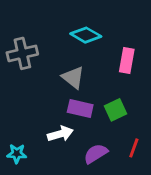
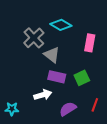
gray cross: (22, 53) -> (34, 38), moved, turned -30

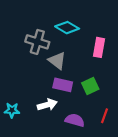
gray cross: (34, 38) -> (37, 42), turned -30
cyan star: (12, 109) -> (12, 110), moved
purple semicircle: (68, 109) -> (75, 120), turned 48

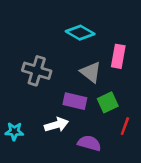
gray cross: (37, 42) -> (37, 71), moved
gray triangle: (57, 61) -> (91, 72), moved
red line: (105, 116) -> (125, 126), moved

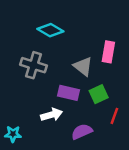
cyan diamond: (80, 33) -> (50, 30), moved
cyan star: (14, 131) -> (13, 134), moved
purple semicircle: (89, 143) -> (82, 132), turned -40

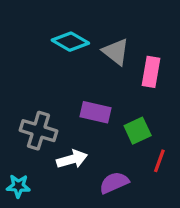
gray cross: (33, 65) -> (38, 131), moved
gray triangle: (83, 66) -> (116, 52), moved
purple rectangle: (69, 93) -> (96, 112), moved

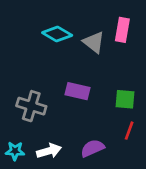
pink rectangle: (151, 72) -> (122, 30), moved
green square: (138, 131) -> (125, 99), moved, turned 30
white arrow: (72, 159) -> (49, 151), moved

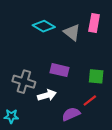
red line: (129, 131) -> (90, 100), moved, turned 32
white arrow: (49, 151) -> (47, 95), moved

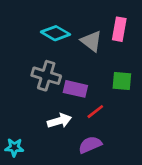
green square: (96, 76) -> (122, 81), moved
gray cross: (24, 82) -> (46, 76), moved
red line: (90, 100) -> (95, 112), moved

